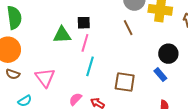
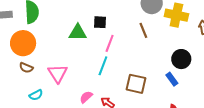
pink line: (85, 43) -> (110, 43), moved

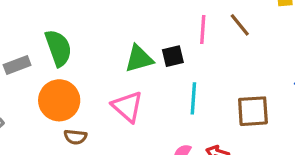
black square: (100, 22) -> (173, 56), moved
pink line: (110, 43) -> (203, 30), moved
pink triangle: (58, 73) -> (128, 107), moved

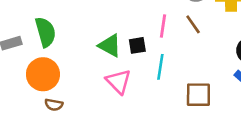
green triangle: (139, 59) -> (110, 46), turned 40
cyan line: (193, 98) -> (160, 67), moved
pink triangle: (128, 107) -> (118, 81), moved

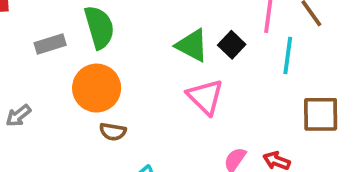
black square: (137, 45) -> (232, 45), turned -36
cyan line: (160, 67) -> (288, 56), moved

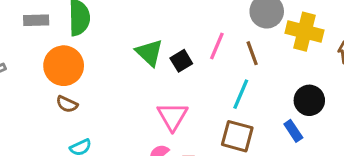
cyan line: (288, 56) -> (241, 94), moved
pink triangle: (205, 97) -> (172, 116), moved

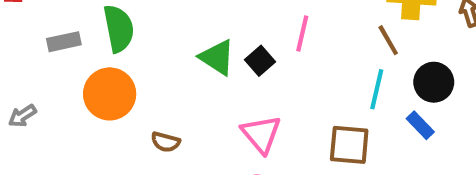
brown line: (252, 53) -> (388, 40), moved
cyan line: (241, 94) -> (377, 89), moved
brown semicircle: (67, 104) -> (166, 142), moved

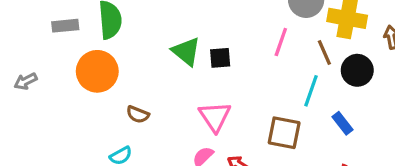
pink line: (302, 33) -> (281, 42), moved
black square: (260, 61) -> (220, 58), turned 30
black circle: (434, 82) -> (357, 70), moved

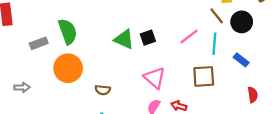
pink line: (281, 42) -> (189, 36), moved, turned 48
gray arrow: (26, 81) -> (22, 87), turned -140

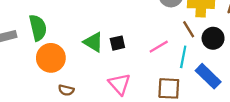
blue rectangle: (241, 60) -> (208, 76), size x1.6
orange circle: (68, 68) -> (51, 58), moved

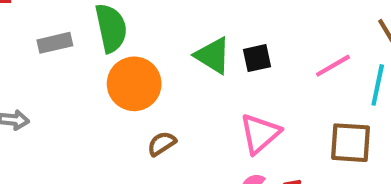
pink triangle: (120, 84) -> (260, 134), turned 30
brown semicircle: (66, 90) -> (162, 144), turned 133

